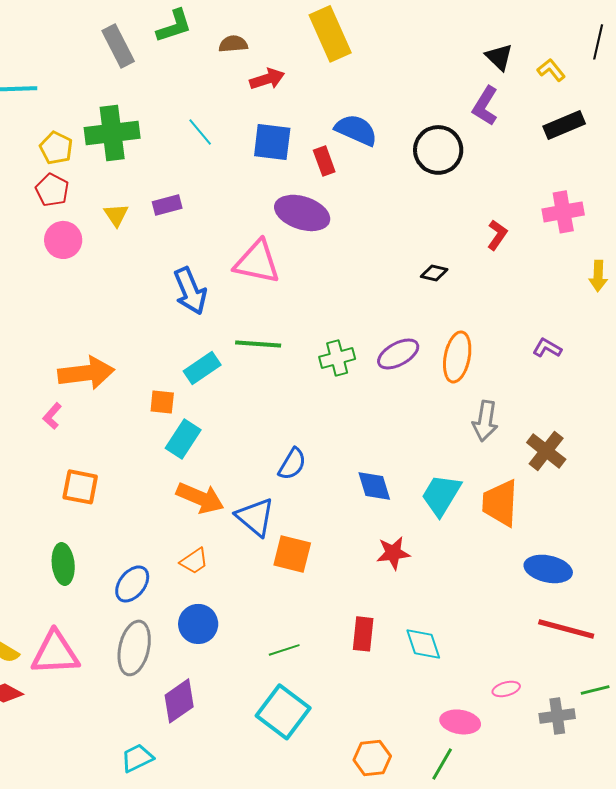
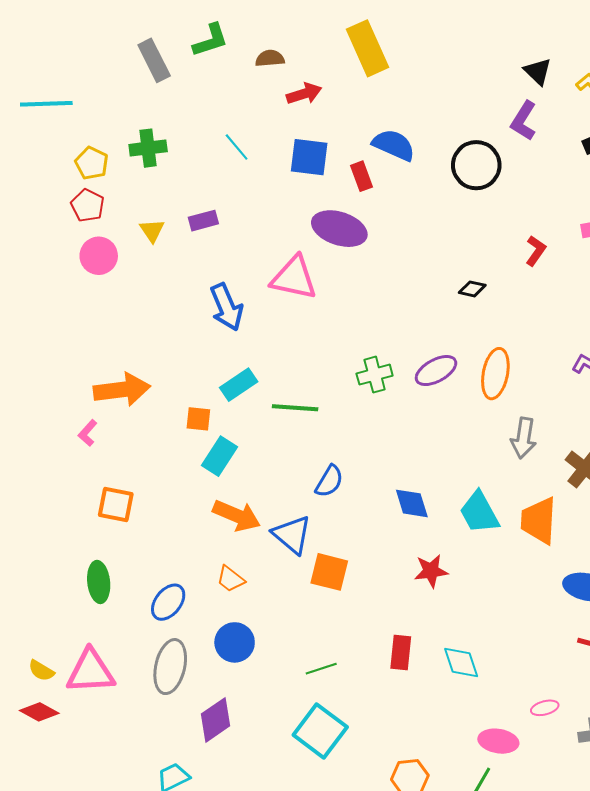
green cross: (112, 133) -> (148, 148), size x0.7
green line: (258, 344) -> (295, 408), moved
cyan trapezoid: (441, 495) -> (479, 513), turned -60
orange trapezoid: (194, 561) -> (231, 579), turned 72

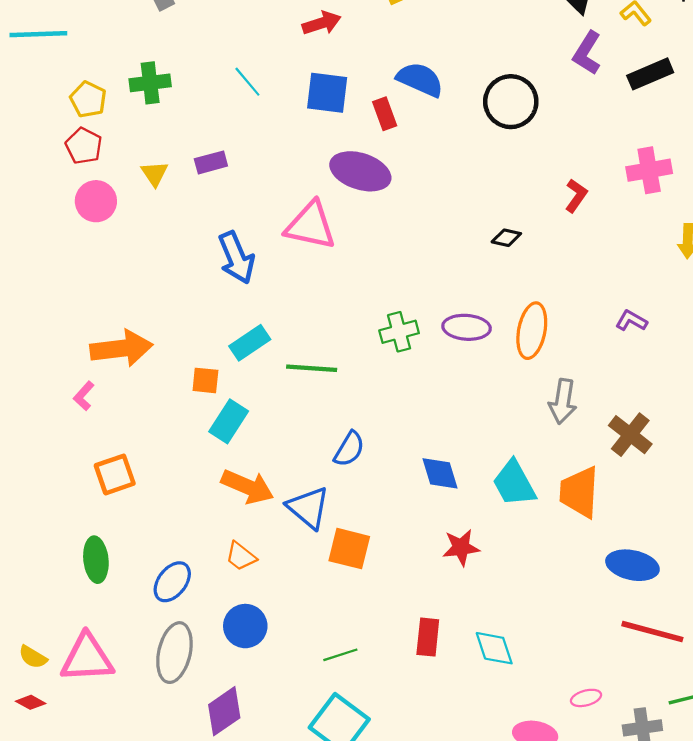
purple L-shape: (524, 121) -> (587, 53), moved
purple ellipse: (436, 371) -> (467, 327), turned 33
orange square: (116, 504) -> (115, 474), turned -30
red diamond: (39, 712) -> (31, 702), size x0.7

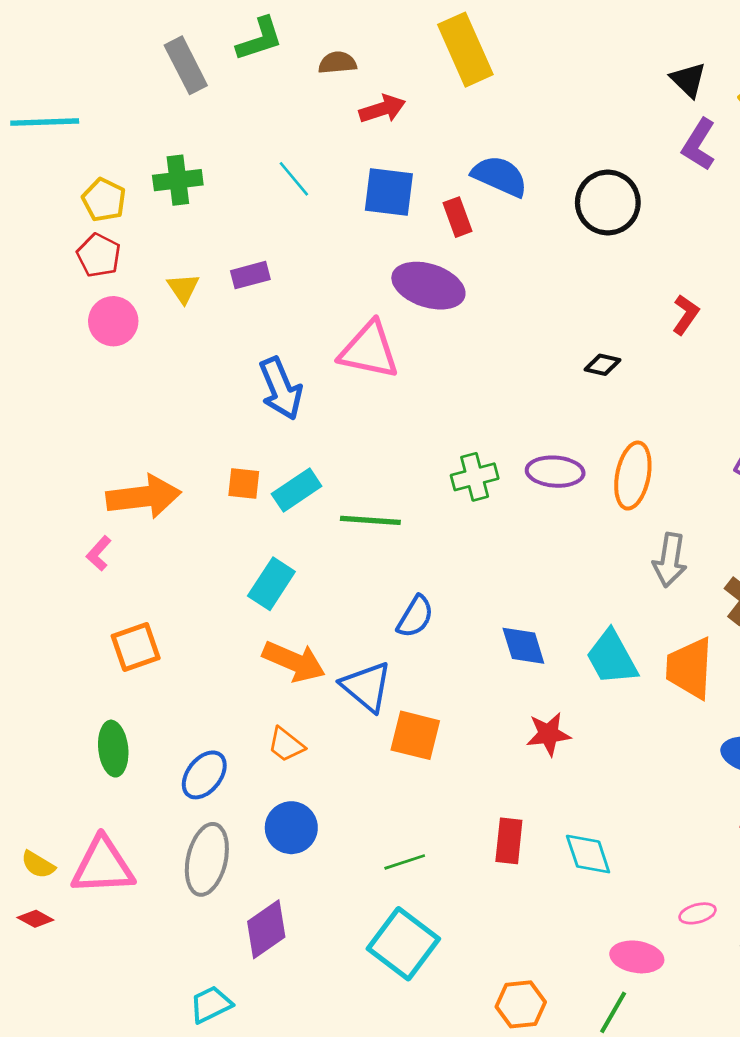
orange square: (205, 380) -> (244, 483), moved

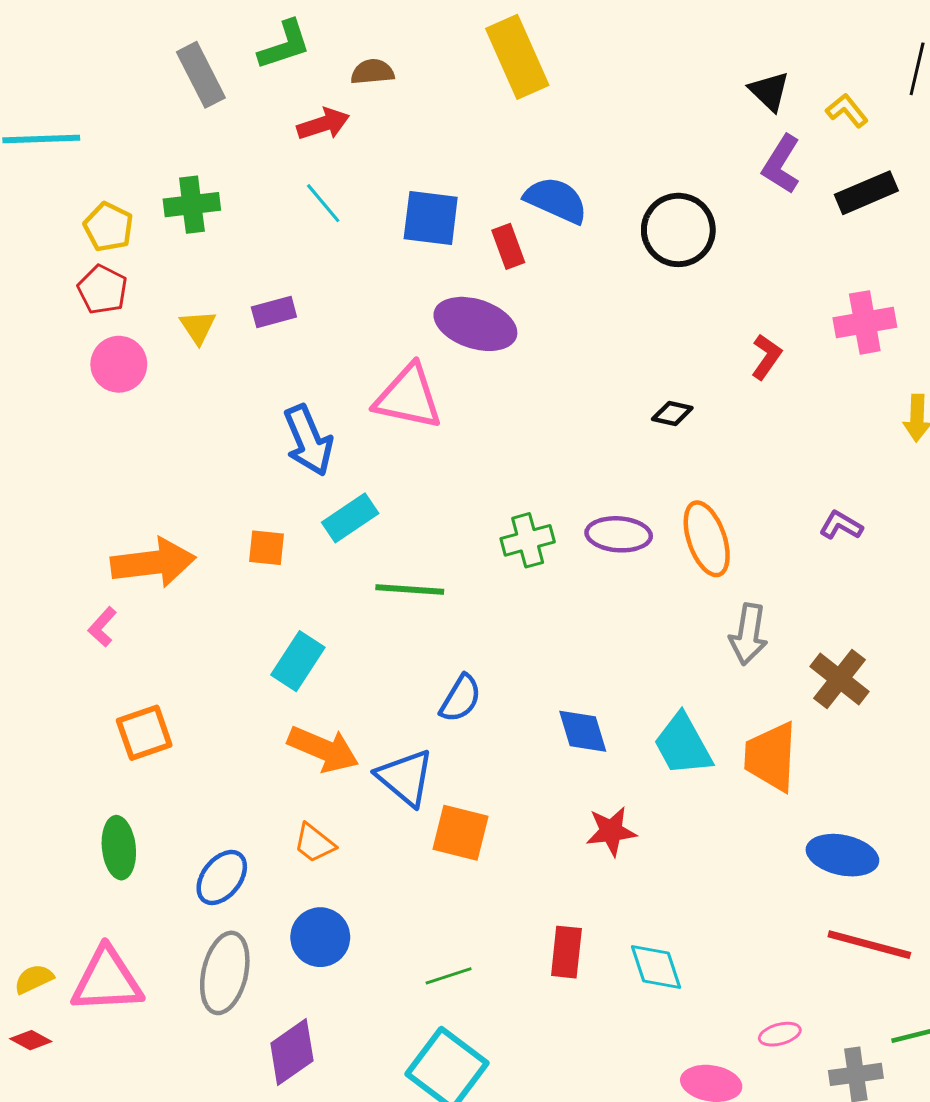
red arrow: (382, 109) -> (323, 124), moved
orange ellipse: (633, 476) -> (707, 539), turned -30
cyan rectangle: (297, 490) -> (350, 518), moved
yellow semicircle: (38, 865) -> (34, 979), turned 124

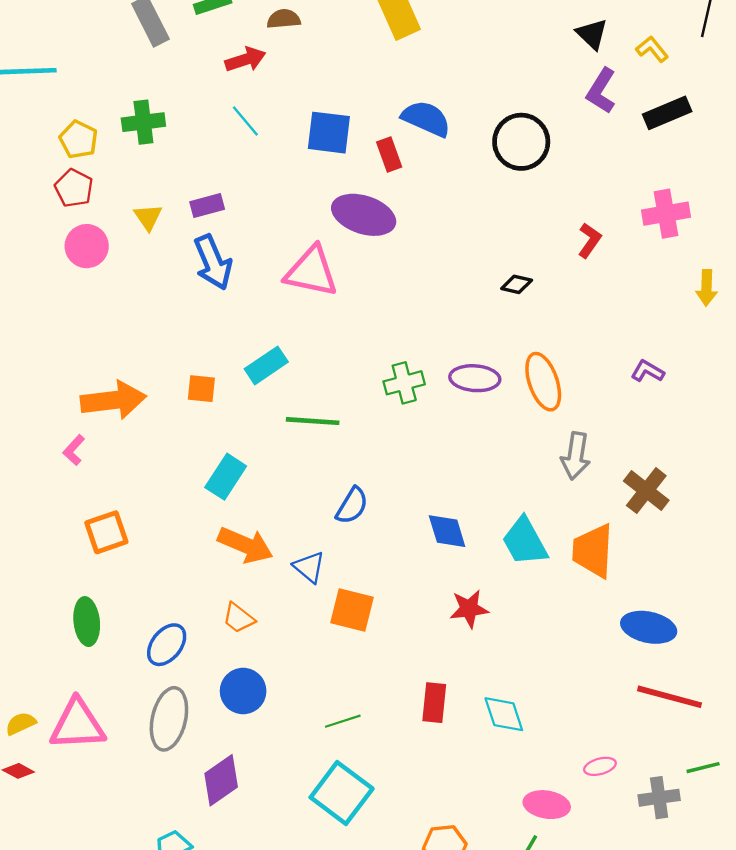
blue arrow: (308, 440) -> (213, 262), moved
blue triangle: (405, 778) -> (309, 567), size x0.7

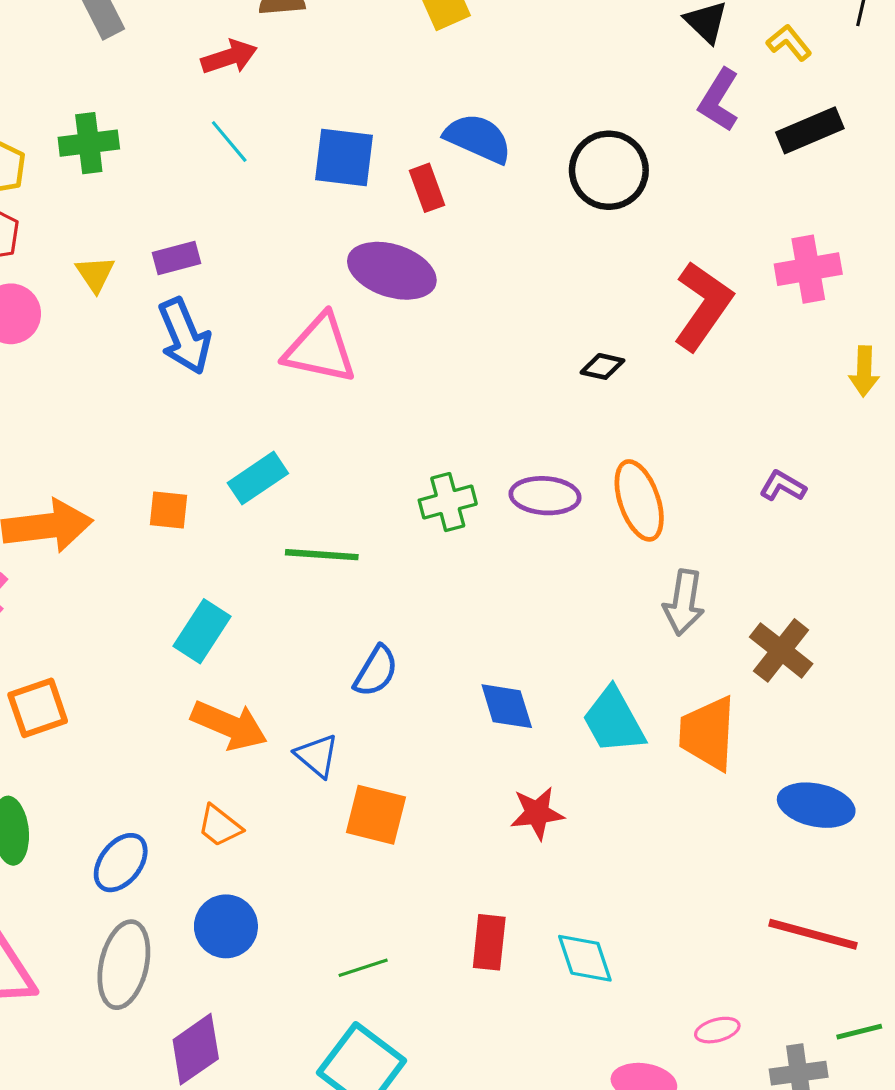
red L-shape: (590, 240) -> (703, 306), size x1.8
blue ellipse: (649, 627) -> (816, 805), moved

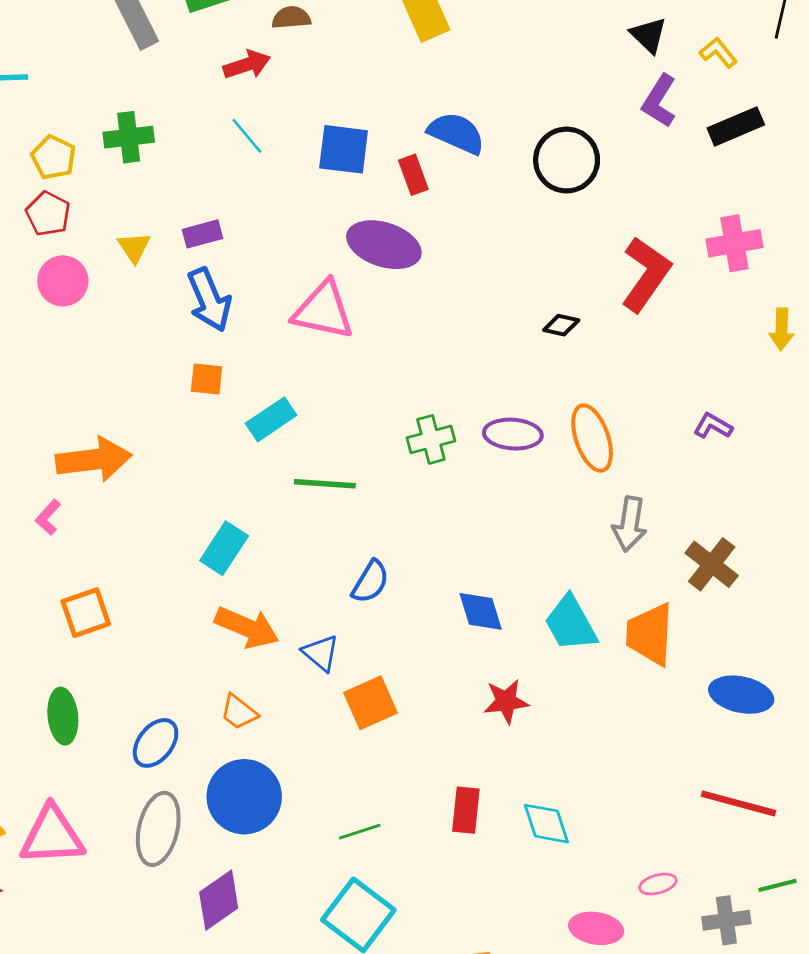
orange square: (169, 510) -> (207, 379), moved
orange square: (376, 815) -> (370, 703), turned -38
blue circle: (226, 926) -> (244, 797), size x1.4

